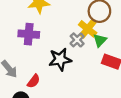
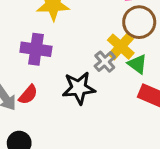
green triangle: (100, 40) -> (137, 64), turned -40
red semicircle: (34, 81) -> (28, 95), moved

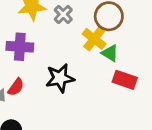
gray cross: (105, 62) -> (63, 14), moved

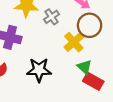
green triangle: (110, 53) -> (84, 67), moved

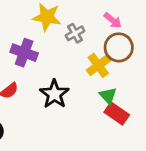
black star: (39, 70) -> (54, 94), turned 30

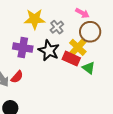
black star: (54, 94) -> (49, 50), moved
red rectangle: (117, 113) -> (71, 59), moved

